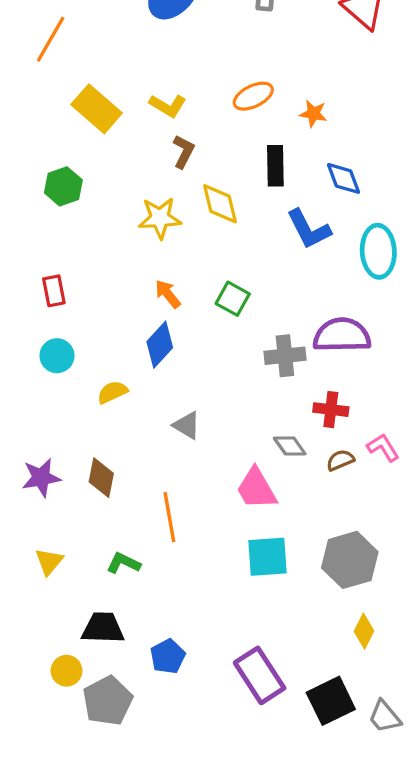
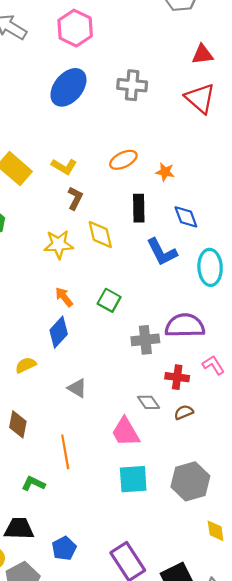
pink L-shape: (383, 448) -> (213, 365), moved
yellow diamond: (364, 631) -> (216, 531), moved, turned -35

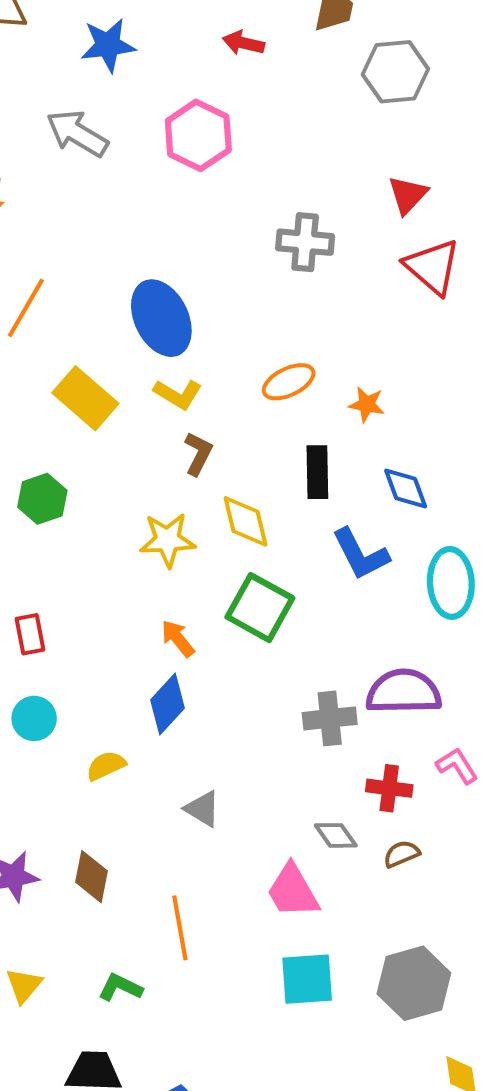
red triangle: (202, 54) -> (408, 195), moved, turned -40
blue ellipse: (68, 87) -> (161, 318), moved, turned -66
green square: (109, 300) -> (260, 608), moved, size x1.5

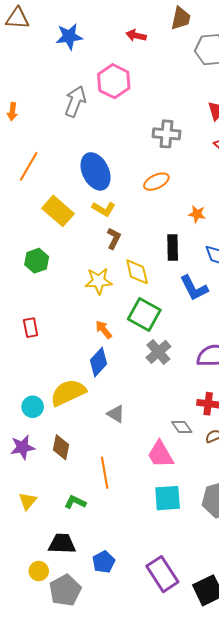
gray arrow: (77, 133) -> (75, 101), moved, turned 80
orange ellipse: (289, 382) -> (156, 182), moved
cyan circle: (34, 718) -> (33, 407), moved
gray cross: (330, 718) -> (158, 352), moved, turned -35
yellow semicircle: (106, 766) -> (68, 393), size x1.8

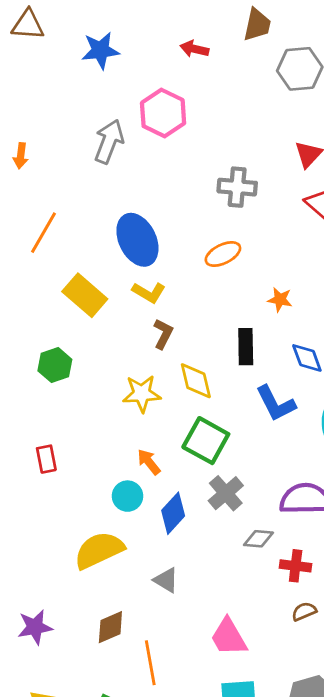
blue diamond: (99, 362) -> (173, 513), moved
cyan circle: (33, 407) -> (127, 496), moved
gray diamond: (182, 427) -> (259, 539), moved, turned -50
brown diamond: (61, 447) -> (110, 627), moved, turned 55

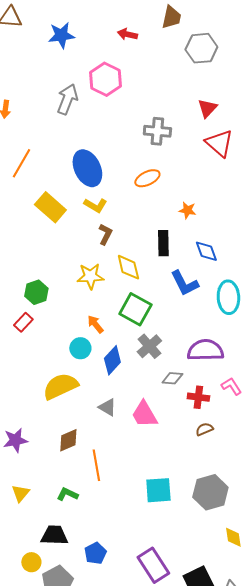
green hexagon: (55, 365) -> (36, 292), moved
red rectangle: (46, 459) -> (23, 322), turned 54
pink trapezoid: (229, 637) -> (144, 414), moved

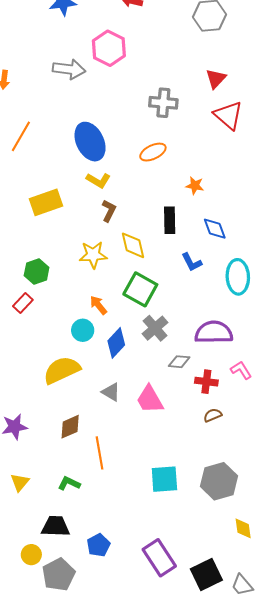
gray arrow: (67, 99) -> (69, 69), turned 76
yellow rectangle: (50, 207) -> (46, 202), moved, turned -60
blue L-shape: (184, 283) -> (192, 262), size x0.7

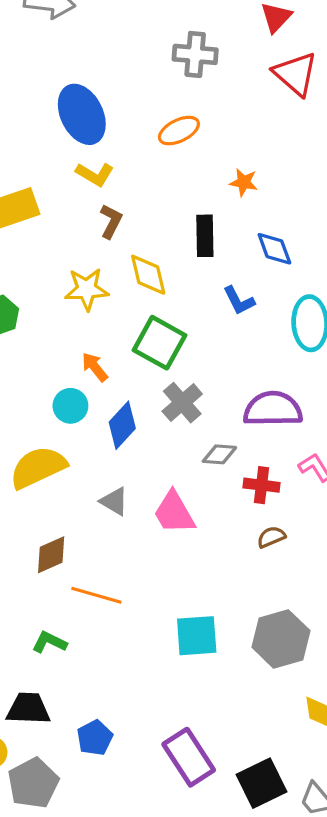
orange line: (99, 453) -> (96, 595), turned -64

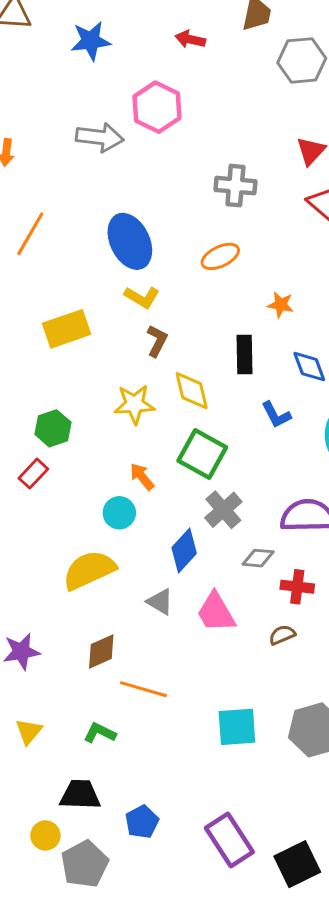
blue diamond: (122, 425) -> (184, 550), moved
brown semicircle: (271, 537) -> (282, 635), moved

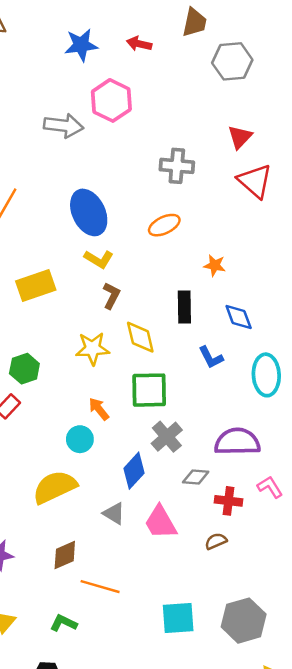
blue star: (91, 41) -> (81, 45), moved
green square: (202, 454) -> (149, 390), turned -30

